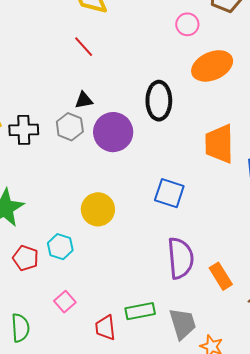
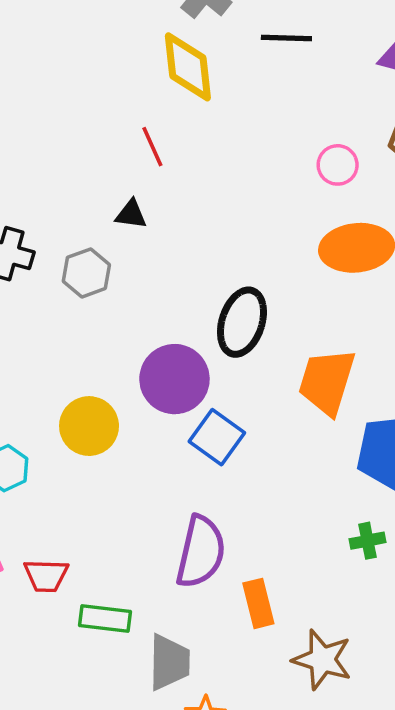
black triangle: (84, 100) -> (131, 214), moved
black ellipse: (159, 101) -> (242, 322), moved
purple circle: (113, 132) -> (174, 379), moved
red trapezoid: (105, 328) -> (46, 576), moved, turned -100

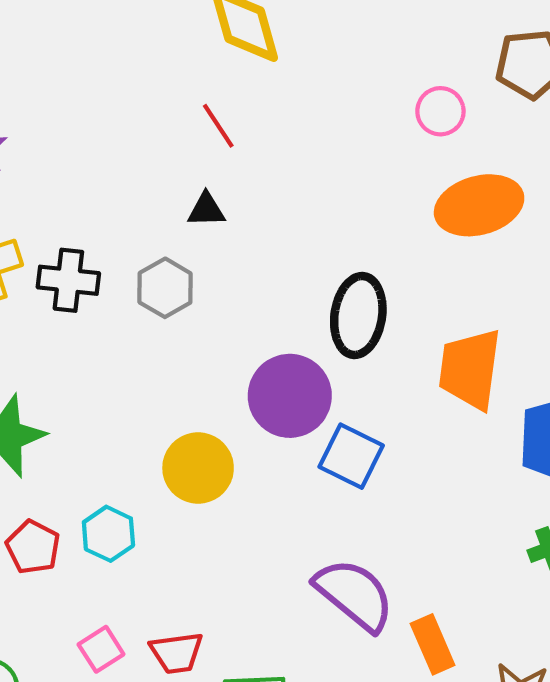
purple semicircle: (201, 552) -> (354, 595), turned -54

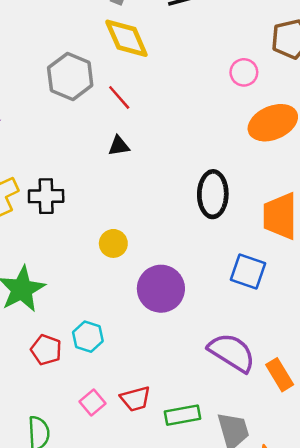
gray hexagon: (165, 288) -> (70, 77), moved, size x1.4
purple circle: (290, 396) -> (161, 289), moved
blue square: (351, 456) -> (248, 271), moved
yellow circle: (198, 468) -> (113, 243), moved, size x0.7

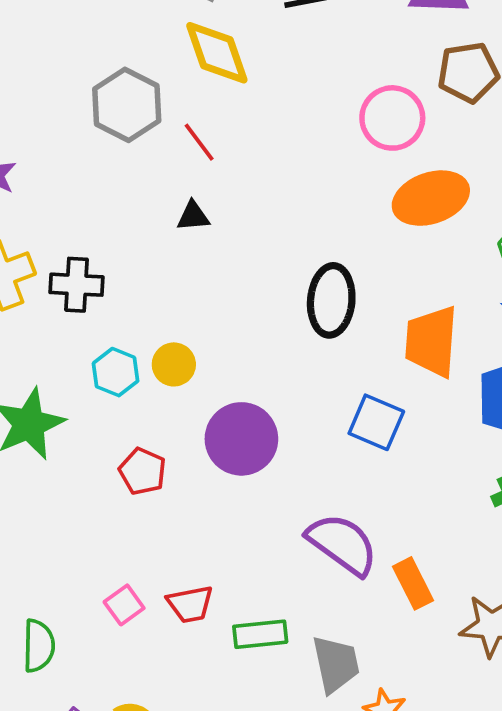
pink circle: (244, 72) -> (392, 118), size x1.5
cyan hexagon: (88, 337) -> (116, 372), moved
red pentagon: (46, 350) -> (143, 471), moved

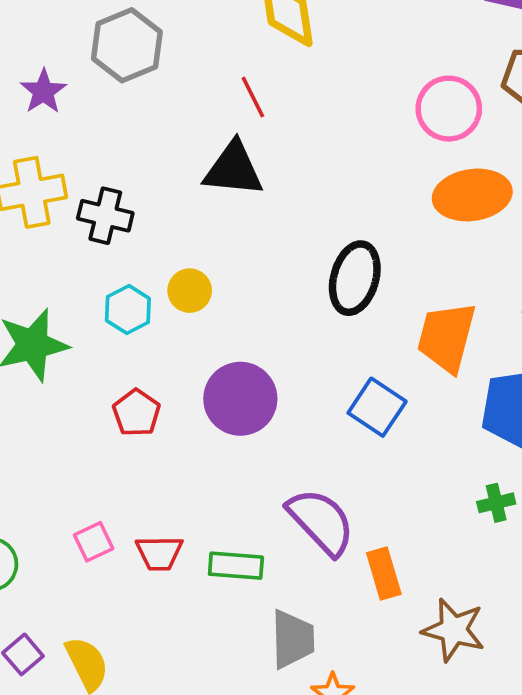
gray hexagon: (127, 105) -> (127, 45), moved
black triangle: (193, 216) -> (233, 169), size x1.8
yellow circle: (174, 364) -> (190, 291), moved
green rectangle: (260, 634) -> (236, 566), moved

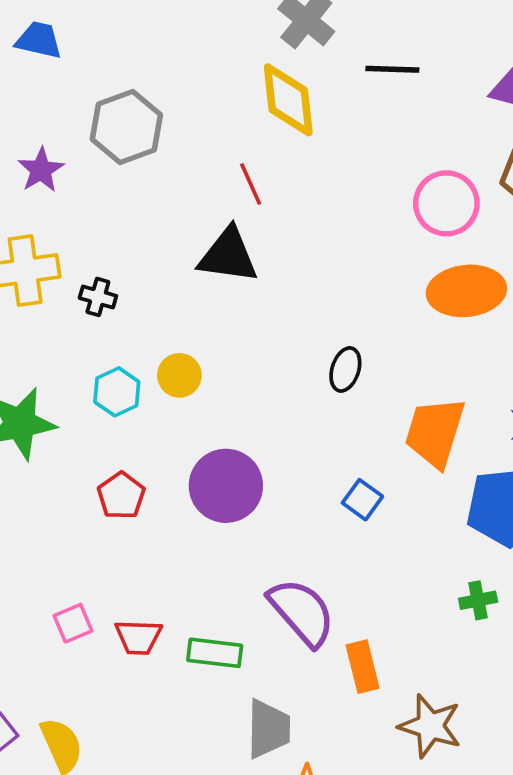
black cross: (105, 216) -> (98, 297), size x0.7
black ellipse: (355, 278) -> (345, 369), size x0.6
blue square: (377, 407) -> (362, 500), size x0.7

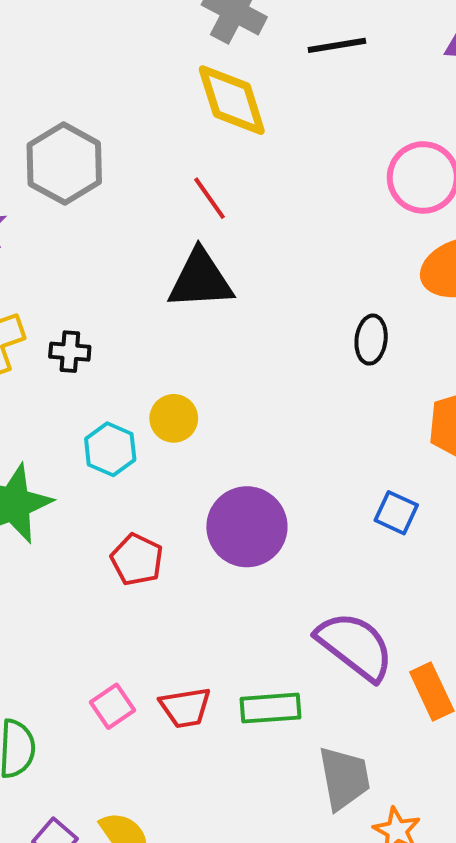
black ellipse: (345, 369) -> (371, 340), moved

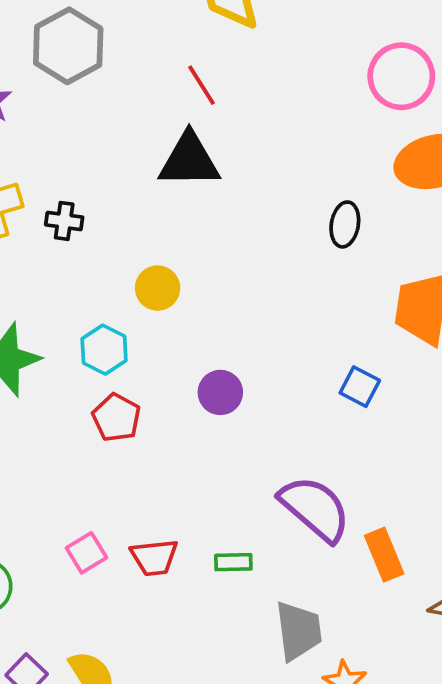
cyan hexagon: (110, 449) -> (104, 350), moved
purple circle: (247, 527) -> (220, 392), size x0.6
green rectangle: (270, 708) -> (233, 562), size x0.7

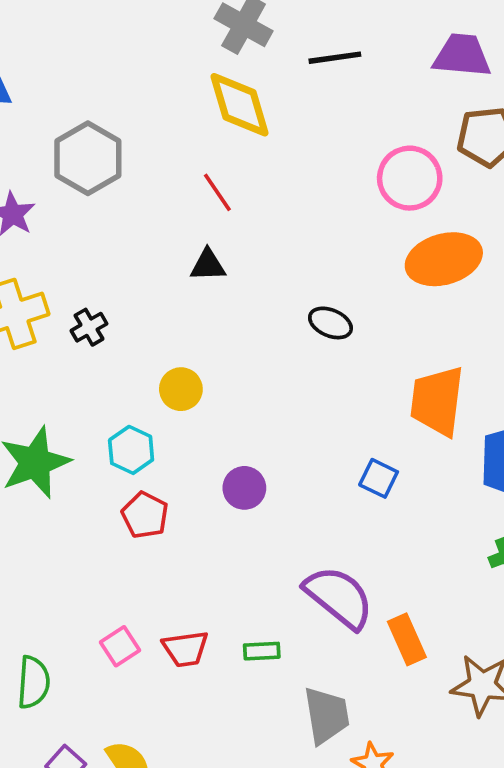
black triangle: (189, 160) -> (208, 265), size x0.6
black cross: (64, 221) -> (89, 327), turned -36
black ellipse: (345, 224) -> (330, 323), moved, turned -75

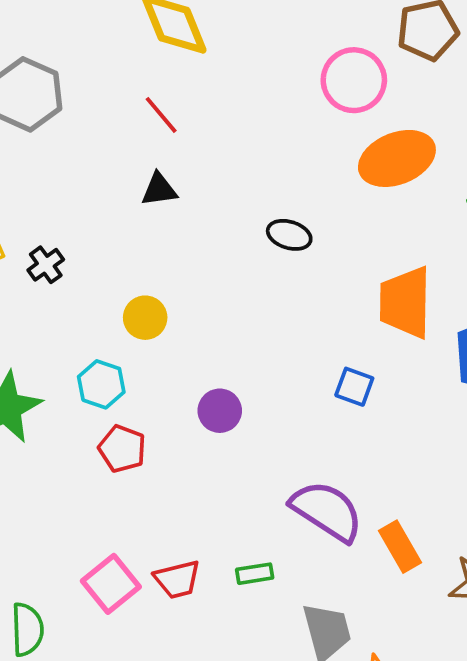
pink square: (120, 646) -> (111, 584), size x1.4

